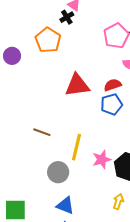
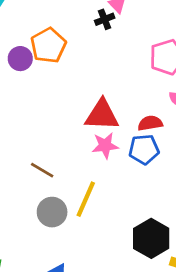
orange pentagon: (48, 40) -> (48, 45), moved
pink star: (102, 159) -> (105, 146), moved
gray circle: (58, 172) -> (52, 212), moved

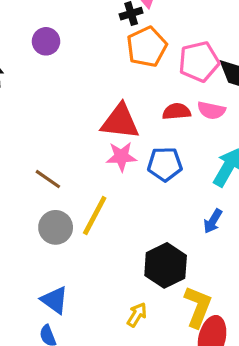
orange pentagon: (48, 45) -> (147, 47), moved
purple circle: (20, 59) -> (46, 41), moved
red semicircle: (150, 123) -> (176, 112), moved

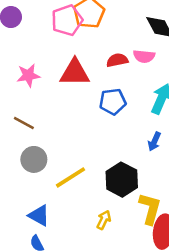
pink pentagon: (199, 62) -> (67, 20), moved
pink star: (121, 157) -> (28, 75), moved
yellow line: (95, 216) -> (71, 177), moved, turned 36

